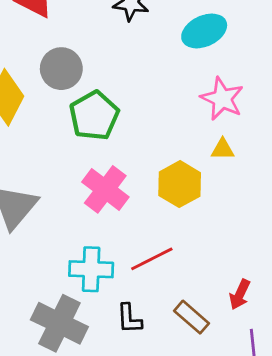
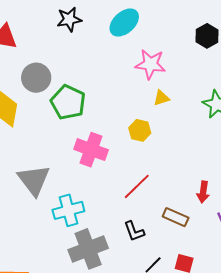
yellow hexagon: (180, 184) -> (140, 130), size x0.7
cyan cross: (91, 269) -> (68, 210), moved
gray cross: (59, 323) -> (88, 249), turned -30

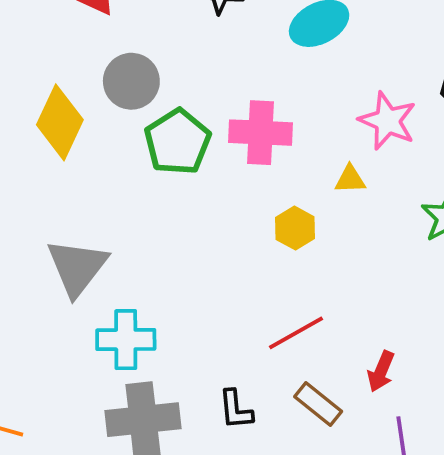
pink star: (150, 64) -> (388, 121), moved
pink cross: (91, 150) -> (261, 133), moved, turned -32
red line: (137, 186) -> (296, 333), moved

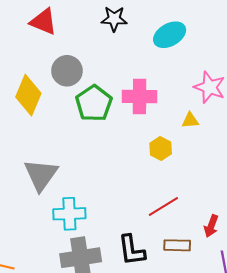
brown rectangle: (318, 404) -> (177, 245), turned -35
black L-shape: (236, 410) -> (132, 250), size x1.4

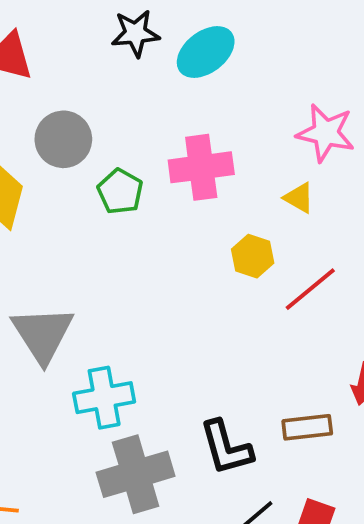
cyan ellipse: (170, 35) -> (206, 52), moved
green pentagon: (94, 103) -> (120, 191), size x0.7
yellow triangle: (190, 120) -> (299, 198), turned 42
red line: (163, 206) -> (310, 289), moved

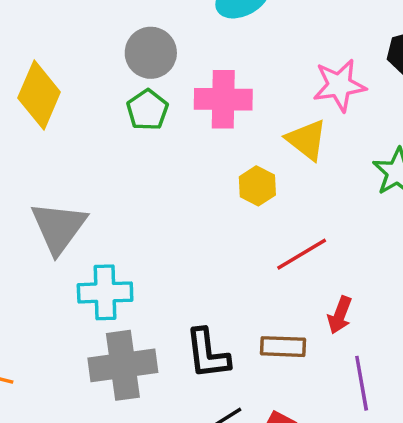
pink star: (326, 133) -> (339, 85), turned -30
gray circle: (63, 139) -> (151, 53), moved
yellow triangle: (299, 198) -> (307, 140), size x1.5
red line: (310, 289) -> (302, 254), moved

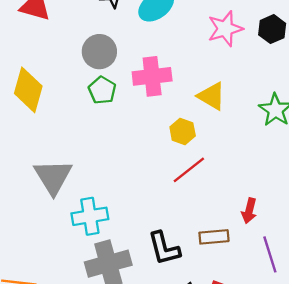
pink star: (339, 85) -> (225, 29), moved
red line: (302, 254) -> (189, 170), moved

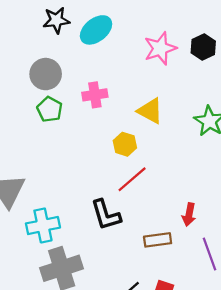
pink cross: (152, 76) -> (95, 95), size x0.7
black L-shape: (164, 248) -> (106, 215), moved

